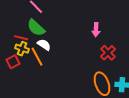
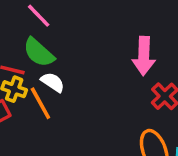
pink arrow: (96, 30) -> (144, 56), size x1.5

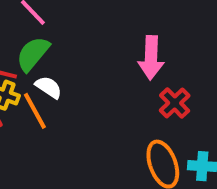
green semicircle: (39, 52) -> (33, 54), turned 88

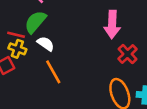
orange line: (35, 111) -> (53, 72), moved

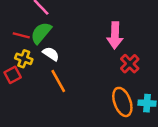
red line: (16, 35) -> (21, 35), moved

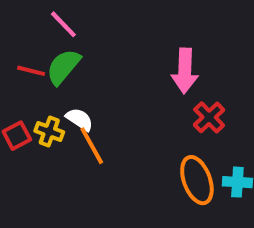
white semicircle: (51, 54) -> (80, 119), moved
yellow cross: (24, 59) -> (49, 132), moved

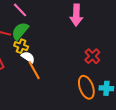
pink arrow: (185, 71) -> (76, 15), moved
yellow cross: (49, 132) -> (21, 46), moved

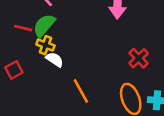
orange line: (34, 70) -> (81, 91), moved

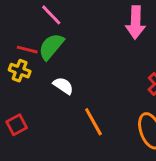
yellow cross: (45, 45) -> (20, 71), moved
red square: (14, 70) -> (17, 125), moved

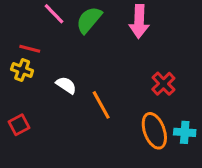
green semicircle: (51, 47) -> (89, 20), moved
orange line: (93, 122) -> (101, 105), moved

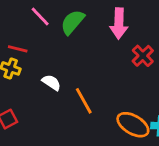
red cross: (163, 84) -> (143, 56), moved
orange ellipse: (154, 131) -> (133, 125), turned -40

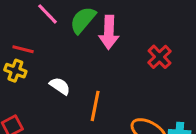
pink arrow: (119, 23) -> (109, 32), moved
orange line: (84, 101) -> (95, 106), turned 40

